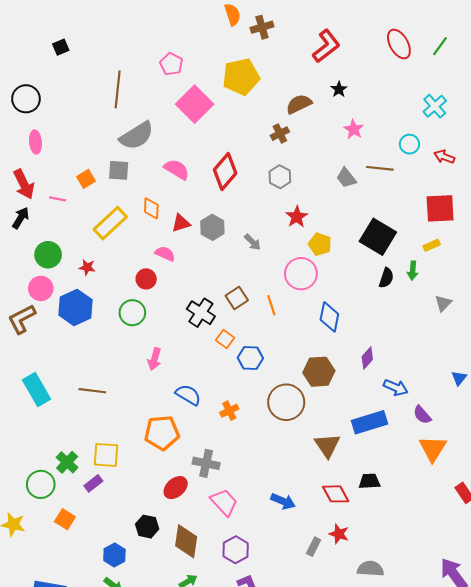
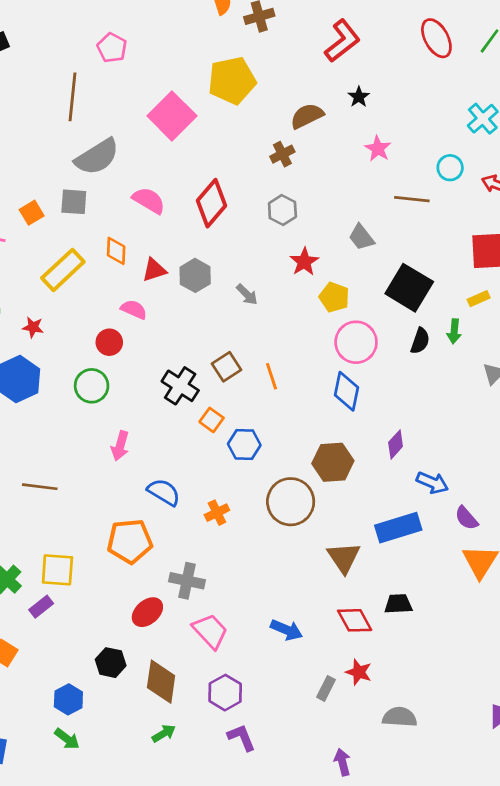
pink pentagon: (171, 64) -> (112, 48), moved
gray trapezoid: (346, 178) -> (361, 237), moved
pink circle: (301, 274) -> (356, 342), moved

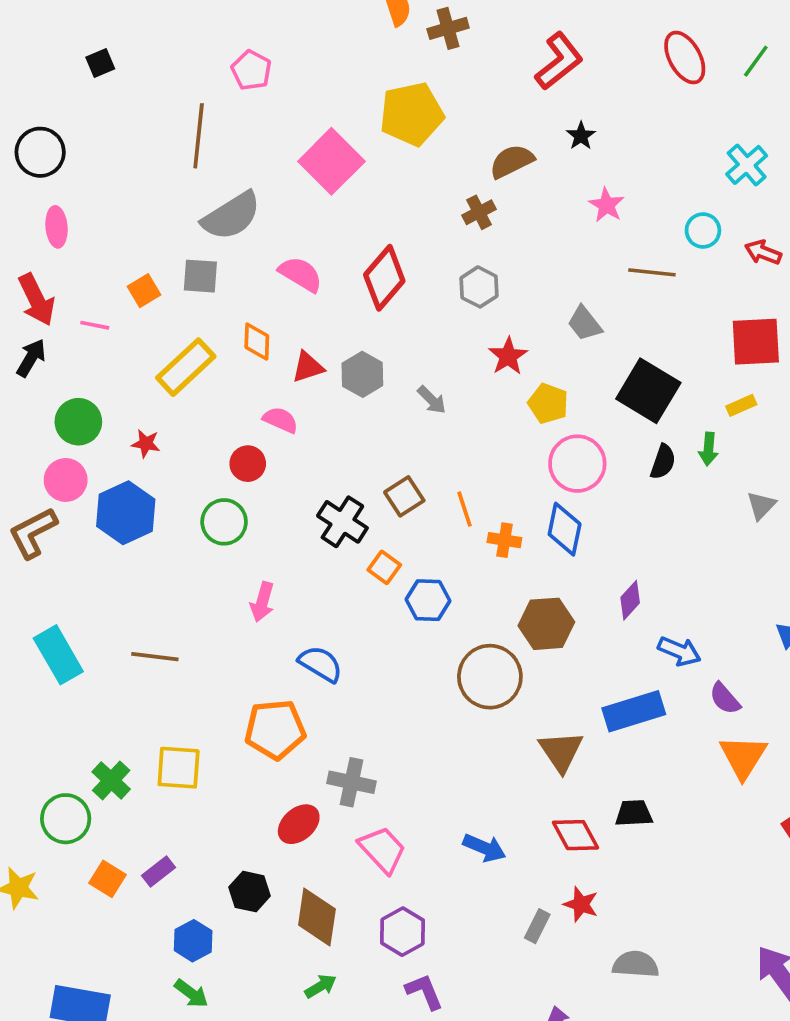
orange cross: (217, 513) -> (504, 540), moved, turned 35
purple rectangle: (41, 607) -> (158, 871), moved

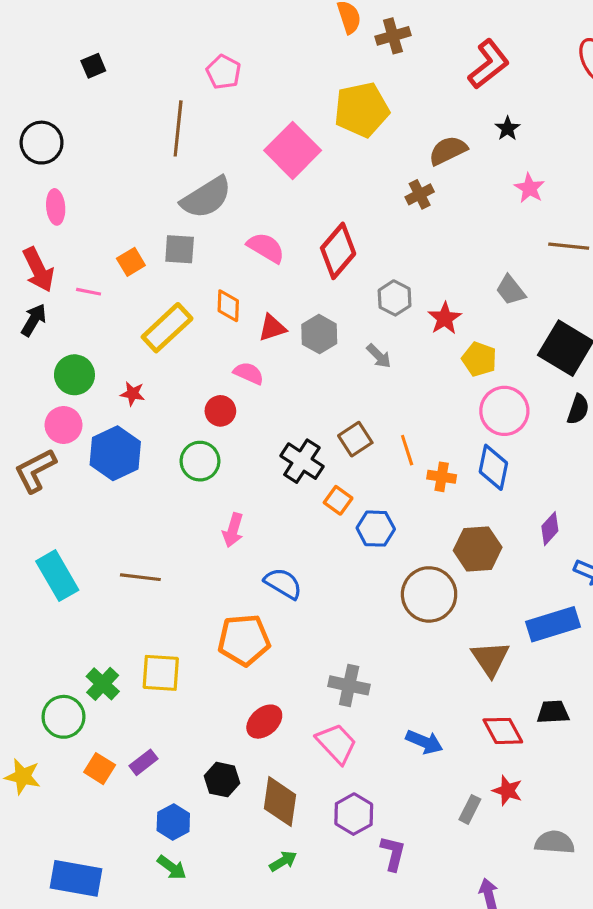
gray hexagon: (479, 287) -> (395, 298), moved
gray cross: (352, 782) -> (349, 685), moved
purple L-shape: (424, 992) -> (393, 853), moved, turned 36

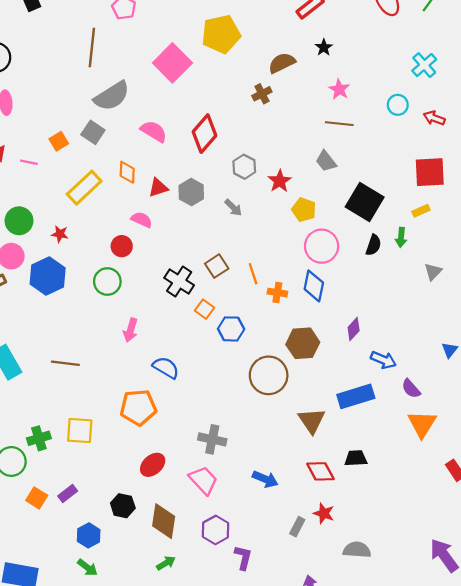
brown line: (569, 246) -> (339, 124), moved
gray square: (180, 249) -> (93, 132), turned 30
green cross: (103, 684) -> (39, 438), turned 30

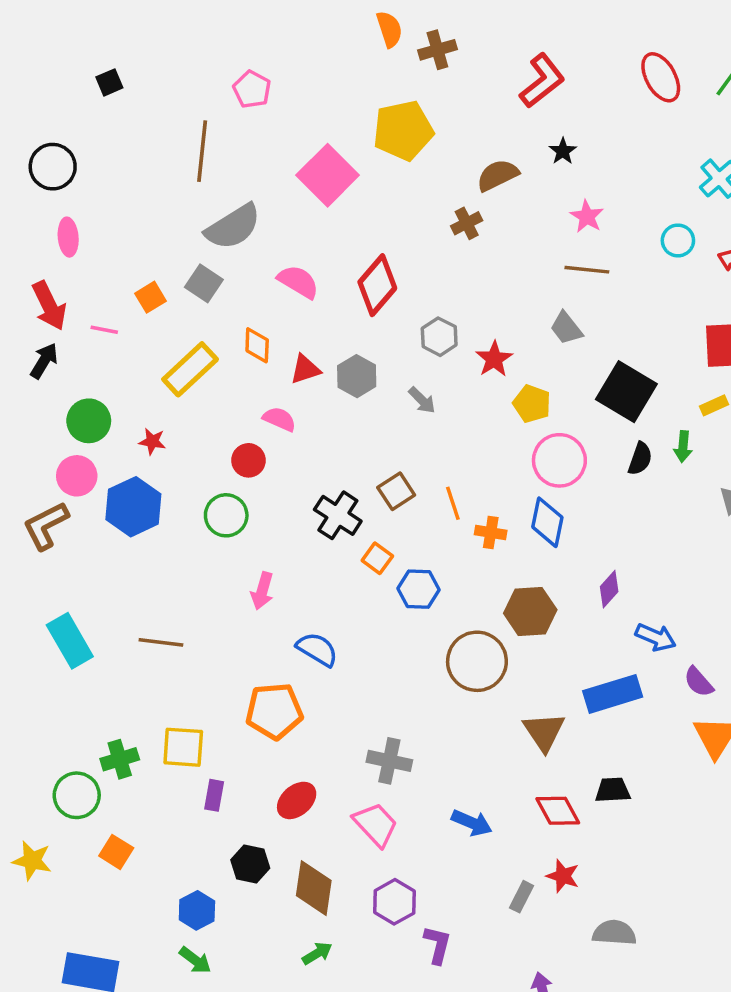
purple rectangle: (68, 494) -> (214, 795), moved, turned -42

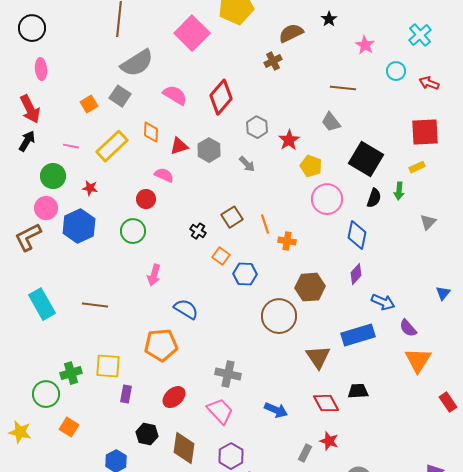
pink star: (587, 216) -> (365, 45), moved
pink line: (104, 330) -> (71, 146), moved
black cross: (338, 515) -> (198, 231), size x0.6
blue diamond: (547, 522) -> (357, 235), moved

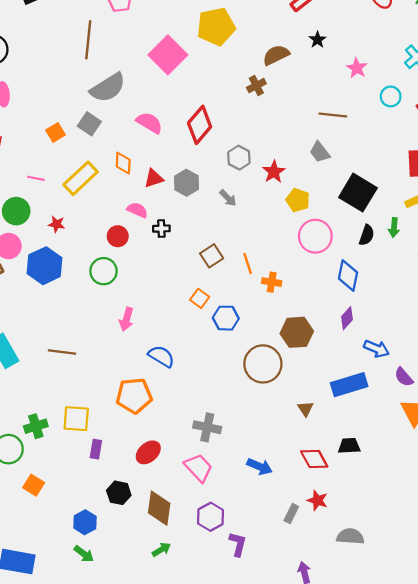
black cross: (198, 231) -> (161, 229), moved, turned -35
brown triangle: (318, 357) -> (305, 409), size x0.6

